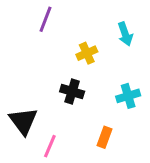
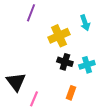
yellow cross: (87, 53) -> (59, 36), size x1.5
black cross: (72, 92) -> (65, 62), moved

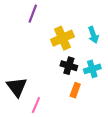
cyan arrow: (85, 23) -> (93, 35), moved
orange rectangle: (71, 93) -> (75, 90), moved

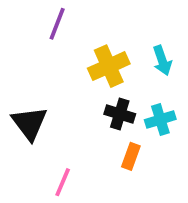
black triangle: (17, 87) -> (29, 123), moved

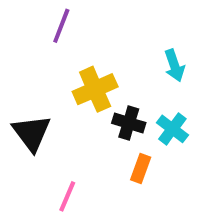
yellow cross: (109, 66) -> (95, 89), moved
cyan cross: (160, 120) -> (172, 129), turned -36

